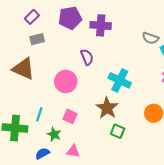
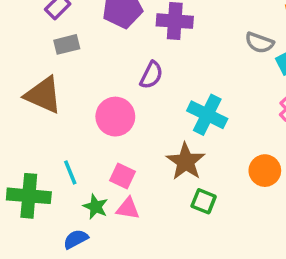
purple semicircle: (87, 57) -> (151, 75), turned 49
cyan line: (39, 114) -> (70, 172), turned -40
pink triangle: (73, 151) -> (128, 208), moved

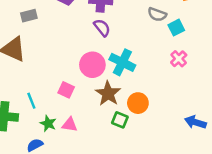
purple semicircle: (151, 75) -> (102, 28), moved, turned -66
pink circle: (115, 117) -> (92, 65), moved
orange circle: (265, 171) -> (138, 103), moved
pink square: (123, 176) -> (66, 90), moved

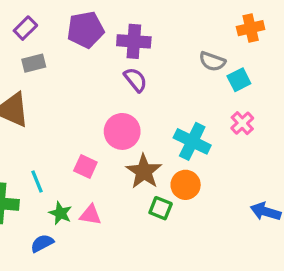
cyan cross: (122, 62) -> (192, 141), moved

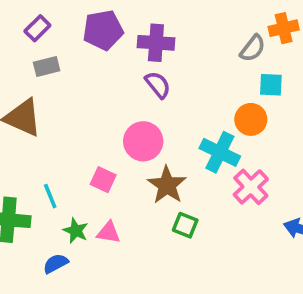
gray semicircle: (212, 61) -> (253, 48), moved, turned -72
cyan square: (239, 80) -> (271, 85), turned 30
pink cross: (242, 123) -> (251, 187), moved, size x1.4
orange circle: (186, 185) -> (251, 119), moved

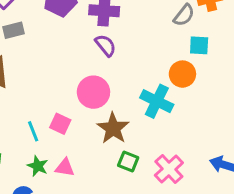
pink cross: (251, 187) -> (169, 169), moved
cyan line: (50, 196) -> (33, 131), moved

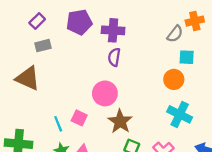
purple semicircle: (106, 45) -> (114, 57), turned -132
cyan cross: (157, 101) -> (180, 114), moved

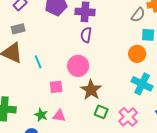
gray rectangle: (43, 46) -> (18, 29), moved
pink square: (79, 118) -> (56, 87), turned -32
cyan line: (58, 124) -> (38, 62), moved

